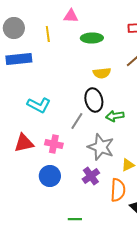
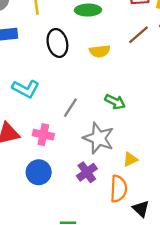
black ellipse: (94, 100) -> (57, 43), moved
green arrow: (115, 116) -> (115, 102), turned -144

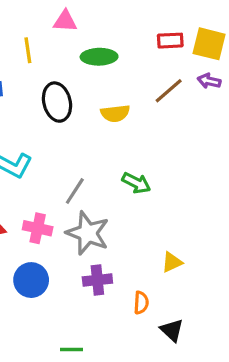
gray star: (99, 138) -> (88, 233), moved
yellow triangle: (130, 159) -> (172, 262), moved
purple cross: (87, 172) -> (97, 280), turned 30
orange semicircle: (119, 189) -> (141, 303), size x0.6

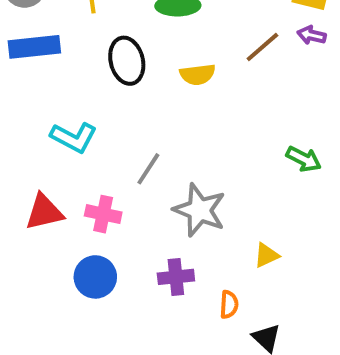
green arrow: (136, 183) -> (304, 159), moved
gray star: (88, 233) -> (200, 210), moved

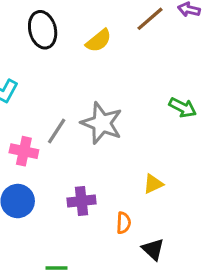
yellow semicircle: (198, 74) -> (99, 41), turned -32
gray line: (148, 169) -> (57, 131), moved
gray star: (200, 210) -> (102, 123), moved

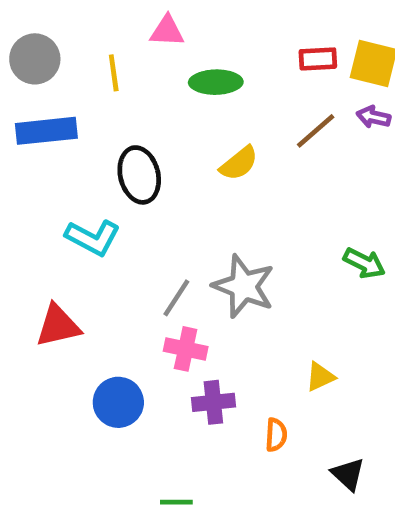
black ellipse: (43, 30) -> (139, 175), moved
pink cross: (24, 151) -> (186, 349), moved
black triangle: (153, 249) -> (348, 474), moved

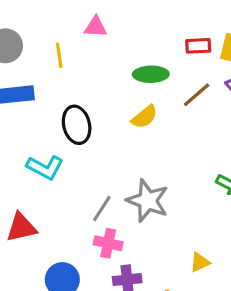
green ellipse: (216, 82) -> (151, 74), moved

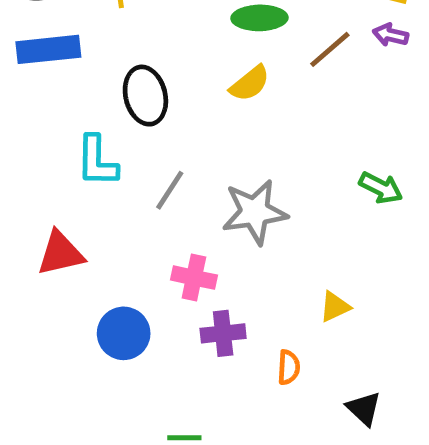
cyan L-shape: (45, 167) -> (97, 161), turned 63
gray star: (148, 201) -> (255, 212), turned -30
gray line: (102, 209) -> (170, 190), moved

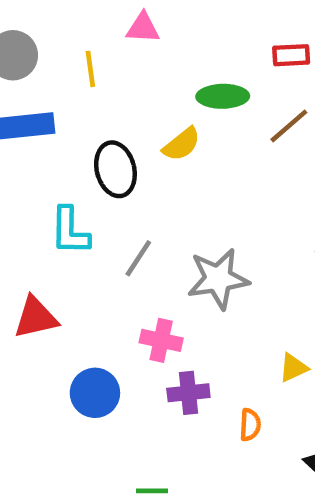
yellow semicircle: (250, 83) -> (182, 144), moved

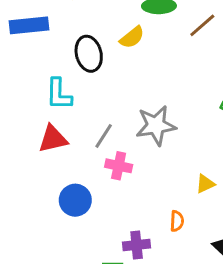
gray line: (138, 258) -> (104, 136), moved
red triangle: (36, 318) -> (53, 139), moved
purple cross: (188, 393) -> (137, 245), moved

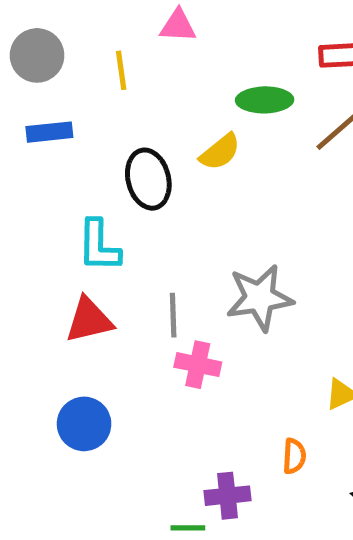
blue rectangle: (29, 25) -> (49, 132), size x0.7
gray line: (104, 136) -> (173, 315), turned -35
blue circle: (75, 200) -> (84, 424), moved

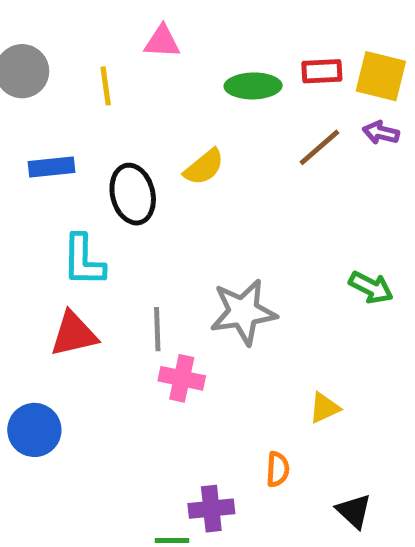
green ellipse: (265, 100) -> (253, 86), moved
blue rectangle: (49, 132) -> (52, 167), moved
blue circle: (84, 424) -> (34, 430), moved

